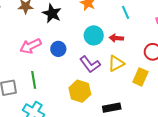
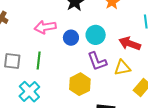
cyan circle: (94, 35) -> (96, 35), moved
red arrow: (116, 38) -> (130, 44), size x1.5

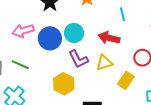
blue circle: (71, 38) -> (50, 38), size x1.5
green line: (39, 60) -> (20, 65), turned -66

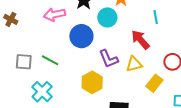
pink arrow: (23, 31) -> (54, 14), moved
cyan circle: (74, 33) -> (107, 17), moved
red arrow: (109, 38) -> (140, 40), turned 30

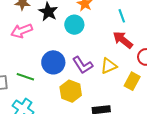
blue circle: (81, 36) -> (53, 62), moved
red arrow: (140, 40) -> (123, 40), moved

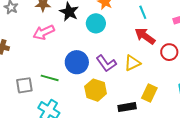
yellow rectangle: (132, 81) -> (149, 93), moved

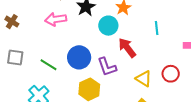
red arrow: (145, 36) -> (127, 48), moved
yellow triangle: (132, 63) -> (144, 79), moved, turned 42
gray square: (24, 85) -> (15, 58), moved

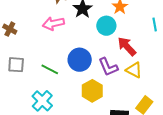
yellow triangle: (144, 79) -> (134, 70), moved

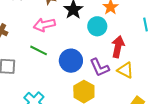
red arrow: (127, 46) -> (118, 47), turned 55
green line: (50, 69) -> (39, 50), moved

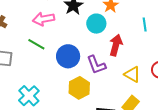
yellow triangle: (125, 70) -> (132, 74), moved

